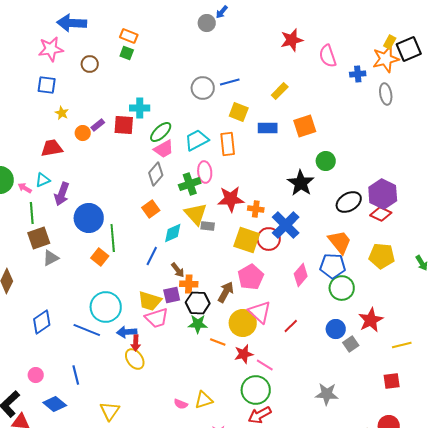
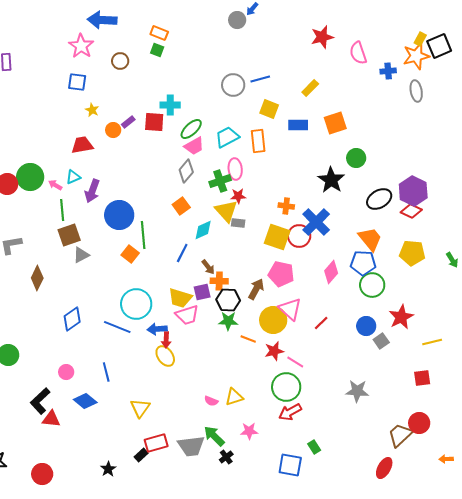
pink star: (51, 49) -> (81, 46), turned -30
red star: (231, 199) -> (238, 196), moved, size x0.6
pink pentagon: (251, 277) -> (281, 274), turned -30

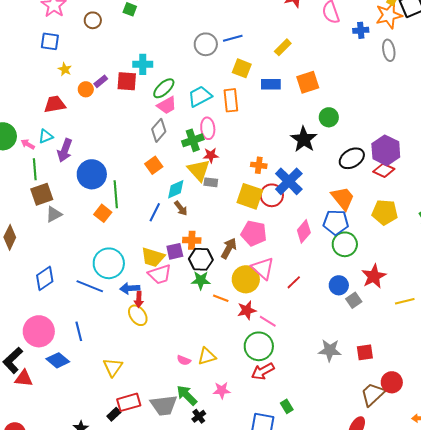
brown arrow: (208, 267) -> (181, 208), moved
pink circle: (66, 372) -> (39, 331), size x2.0
red square: (422, 378) -> (365, 352), moved

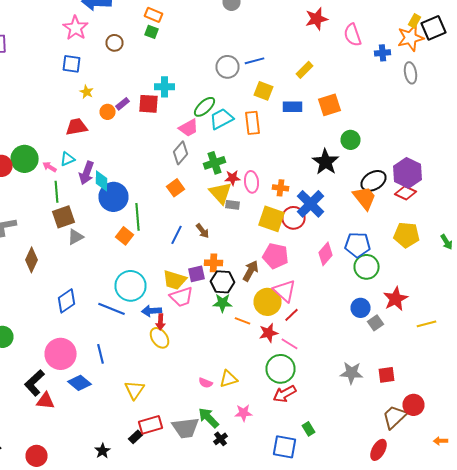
green ellipse: (164, 88) -> (204, 107), moved
pink ellipse: (208, 128) -> (252, 182), moved
cyan diamond: (176, 189) -> (102, 181), moved, turned -65
orange trapezoid: (343, 198) -> (364, 198), moved
red line: (294, 282) -> (292, 315), moved

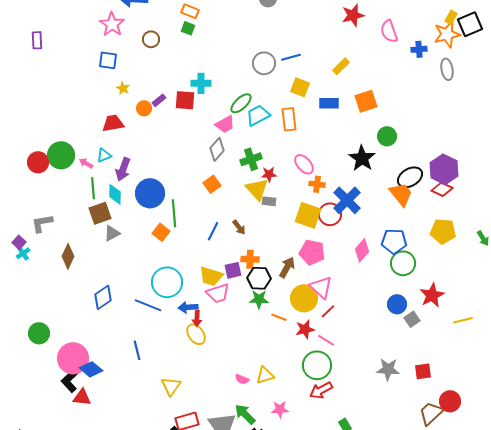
cyan diamond: (102, 181) -> (115, 194), moved
pink ellipse: (252, 182) -> (304, 164), moved, turned -35
pink circle: (60, 354) -> (73, 358), moved
blue diamond: (80, 383) -> (91, 369), moved

